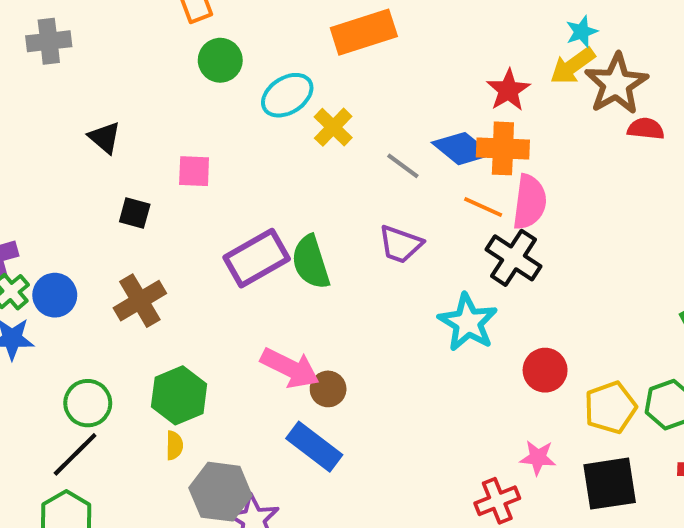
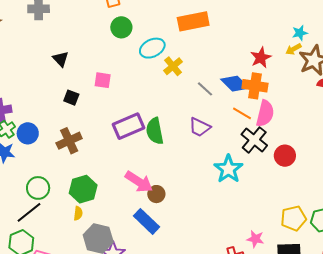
yellow arrow: (572, 66) -> (293, 49), size x0.7
red circle: (545, 370) -> (285, 156), moved

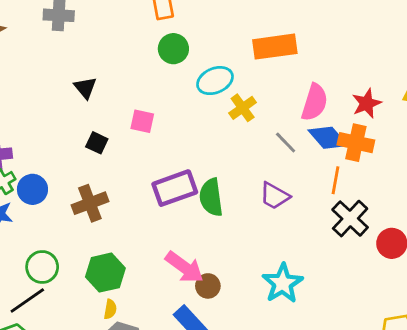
orange line: (242, 113) -> (335, 180), turned 66
pink semicircle: (265, 113) -> (315, 102), moved
cyan star: (228, 169) -> (283, 283), moved
yellow semicircle: (78, 213) -> (110, 309), moved

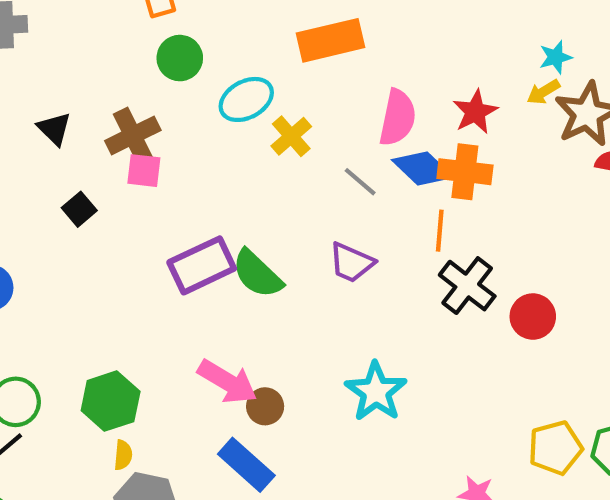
black square: (97, 143) -> (79, 209), turned 30
green semicircle: (211, 197) -> (257, 274), turned -33
brown cross: (90, 203) -> (133, 135), moved

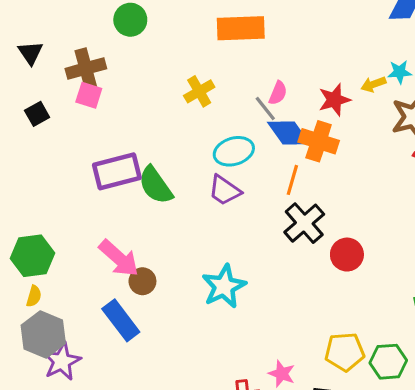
yellow arrow: (543, 92) -> (373, 84), moved
cyan ellipse: (246, 99) -> (234, 151), moved
pink semicircle: (398, 118) -> (278, 93), size x0.6
gray line: (360, 182) -> (265, 109), moved

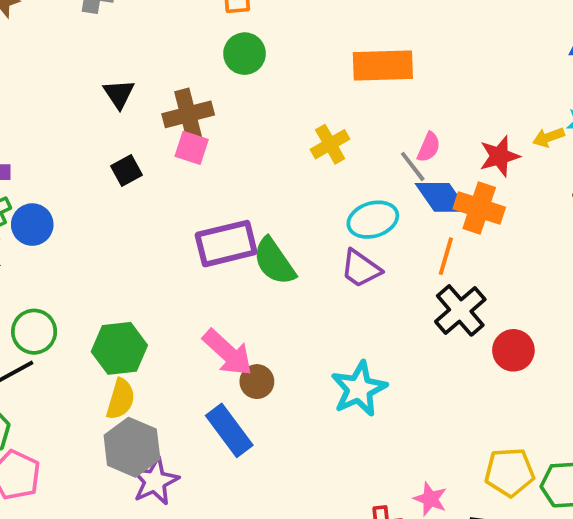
yellow semicircle: (34, 296) -> (121, 399), size x1.5

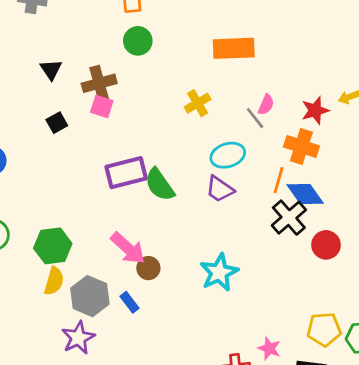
blue diamond: (442, 197) -> (305, 194), moved
blue rectangle: (229, 430) -> (130, 302), size x0.6
gray hexagon: (132, 447) -> (90, 296), moved

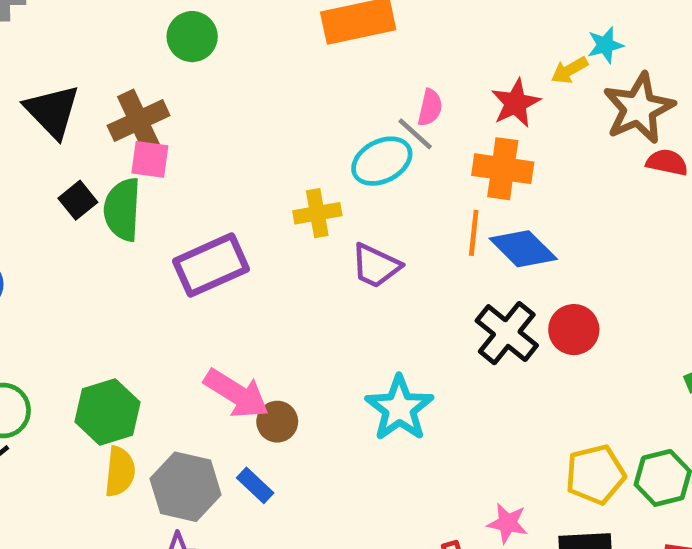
black triangle: (51, 70) -> (52, 111), size x1.5
yellow cross: (198, 103) -> (317, 213), moved, turned 30
cyan ellipse: (228, 155) -> (382, 161), moved
green semicircle: (160, 185) -> (122, 209), moved, turned 48
black cross: (289, 218) -> (507, 333), moved

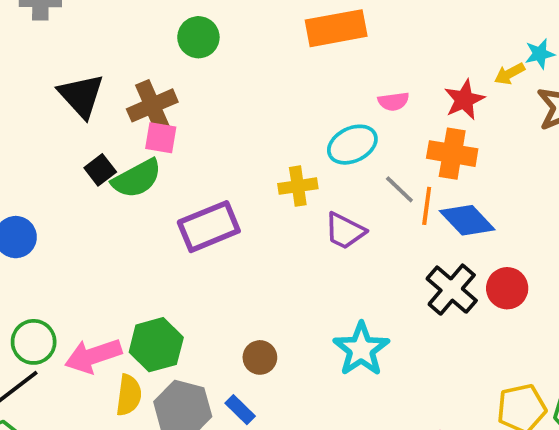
pink semicircle: (430, 108) -> (393, 101), turned 68
gray line: (415, 134) -> (399, 189), moved
green semicircle: (122, 209) -> (137, 179), turned -123
pink arrow: (236, 394) -> (93, 356), moved, turned 128
green hexagon: (107, 412) -> (156, 345), moved

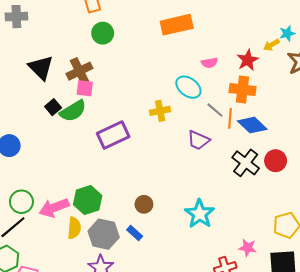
cyan ellipse: (352, 145) -> (188, 87), turned 65
purple trapezoid: (345, 231) -> (198, 140), moved
cyan star: (361, 349) -> (200, 214), moved

